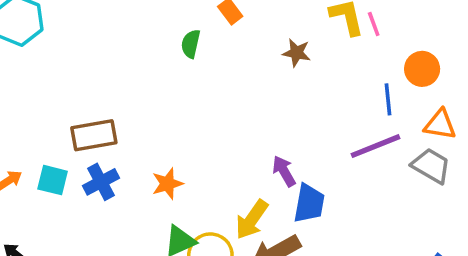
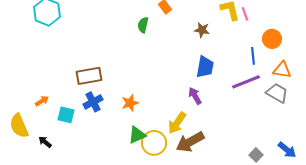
cyan square: (53, 180) -> (66, 115), moved
blue trapezoid: (309, 203) -> (205, 67), moved

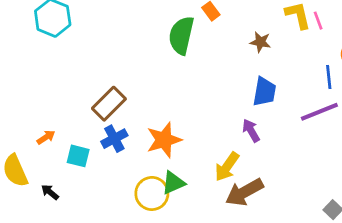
green semicircle: (143, 25) -> (181, 35), size x1.8
brown rectangle: (89, 76) -> (109, 104), turned -35
orange star: (130, 103) -> (164, 140), size x1.5
yellow circle: (154, 143) -> (152, 194), moved

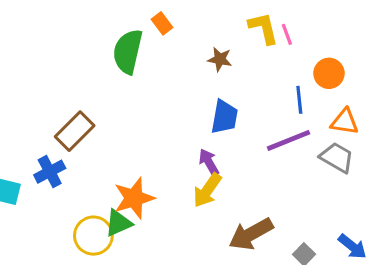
brown rectangle: (109, 104) -> (75, 131), moved
orange star: (164, 140) -> (134, 198), moved
yellow arrow: (227, 167) -> (207, 190), moved
brown arrow: (244, 192) -> (251, 234), moved

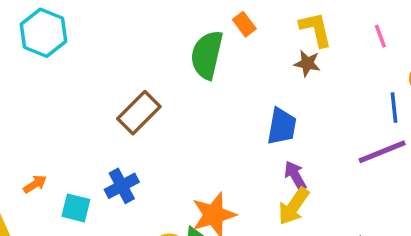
yellow L-shape: (263, 28) -> (316, 29), moved
blue trapezoid: (224, 117) -> (282, 126), moved
brown rectangle: (75, 131) -> (139, 113), moved

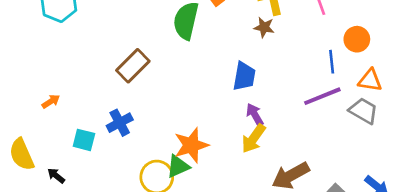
orange arrow: (35, 184) -> (51, 101), moved

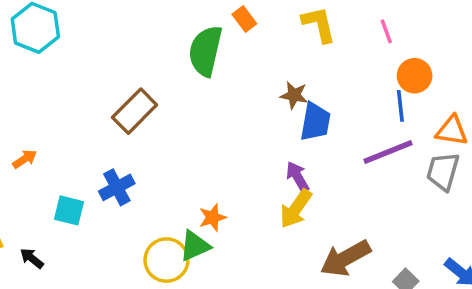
brown star: (264, 27) -> (294, 95), moved
orange circle: (357, 39) -> (415, 76), moved
blue trapezoid: (244, 76) -> (315, 122), moved
gray trapezoid: (363, 111) -> (443, 171), turned -104
orange star: (191, 145) -> (213, 217), size x0.6

